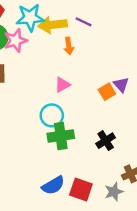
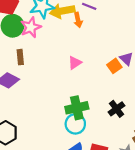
orange arrow: (69, 46) -> (78, 20), moved
cyan circle: (52, 115) -> (75, 124), moved

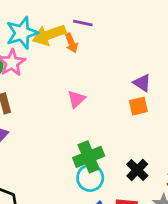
orange square: (114, 66) -> (138, 106), moved, turned 32
black cross: (116, 109) -> (137, 170), moved

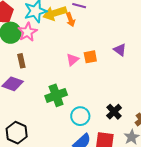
orange square: (138, 106) -> (90, 57), moved
green cross: (89, 157) -> (56, 95), moved

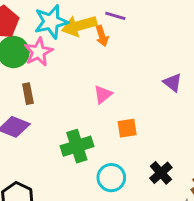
orange square: (90, 57) -> (127, 128), moved

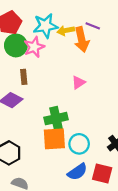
yellow arrow: (79, 26) -> (66, 31), size x0.7
orange arrow: (102, 36) -> (82, 40), size x1.6
orange square: (127, 128) -> (54, 139), moved, size x1.6

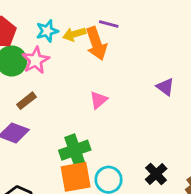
cyan star: (45, 26) -> (47, 31), size x0.7
brown rectangle: (24, 77) -> (26, 101), turned 64

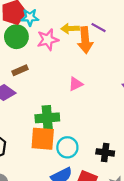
cyan star: (47, 31) -> (30, 17), moved
pink star: (36, 60) -> (48, 40), moved
black cross: (156, 174) -> (105, 152), turned 36

